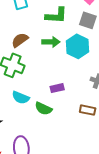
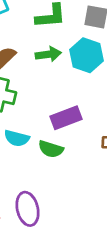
purple rectangle: (57, 88) -> (66, 118), size x1.5

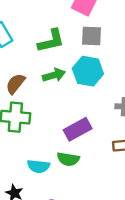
cyan semicircle: (17, 138) -> (38, 166), moved

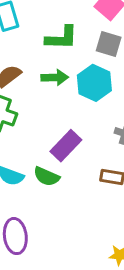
purple rectangle: (78, 129) -> (66, 146), turned -32

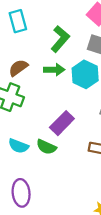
green L-shape: (62, 38) -> (60, 39), turned -52

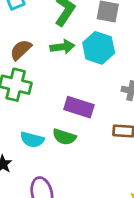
purple rectangle: (62, 123) -> (79, 107), turned 70

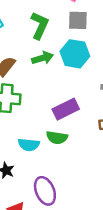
purple rectangle: (79, 107) -> (66, 109), turned -35

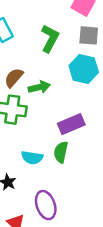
green arrow: (43, 58) -> (39, 87), moved
green semicircle: (57, 138) -> (61, 152), turned 90

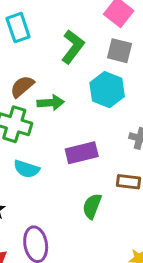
green semicircle: (61, 152) -> (92, 206), moved
cyan semicircle: (32, 158) -> (27, 169), moved

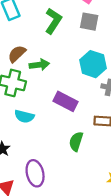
cyan hexagon: (107, 90) -> (93, 64), moved
purple rectangle: (82, 153) -> (65, 101), turned 45

